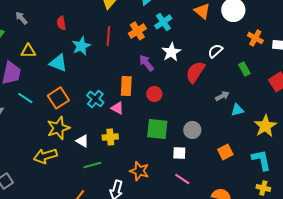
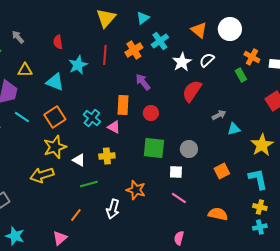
white semicircle: (215, 51) -> (207, 60), moved
white star: (171, 52) -> (182, 62), moved
green rectangle: (244, 69) -> (241, 75), moved

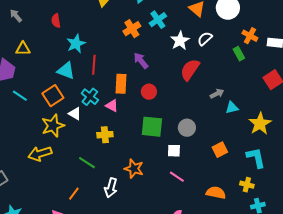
red line: (105, 55) -> (94, 65), moved
cyan triangle: (55, 82) -> (66, 71), moved
white triangle: (79, 160) -> (75, 114), moved
green line: (89, 184) -> (87, 163), turned 48
yellow cross: (260, 207) -> (247, 185), moved

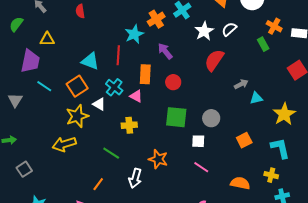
cyan star: (76, 44) -> (134, 34), moved

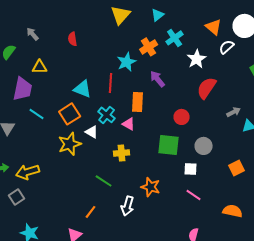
white semicircle: (229, 29) -> (227, 47), moved
red circle: (173, 82) -> (182, 117), moved
yellow arrow: (64, 144) -> (28, 172), moved

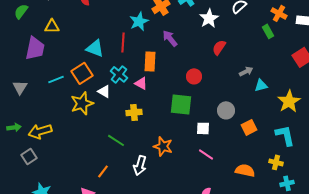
red semicircle: (207, 88) -> (219, 47), size x0.7
cyan line: (37, 114) -> (56, 79), moved, turned -56
gray circle: (204, 146) -> (226, 110), moved

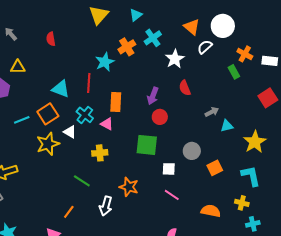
purple arrow: (170, 38) -> (153, 96), moved, turned -120
red semicircle: (219, 47) -> (185, 88), turned -56

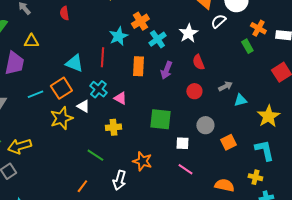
cyan cross: (153, 38) -> (157, 39), moved
orange rectangle: (116, 102) -> (138, 66), moved
red circle: (160, 117) -> (194, 91), moved

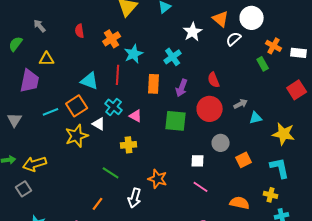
orange cross: (140, 21) -> (112, 39), moved
white star: (188, 33) -> (193, 32), moved
red circle: (194, 91) -> (210, 109), size x1.6
yellow star: (268, 116) -> (284, 134), turned -30
green square: (160, 119) -> (176, 121), moved

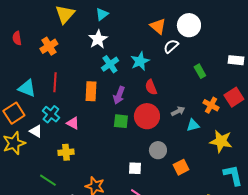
white star: (193, 32) -> (98, 39), moved
orange cross: (274, 46) -> (211, 105), moved
cyan star: (134, 54) -> (140, 61), moved
green square: (176, 121) -> (121, 121), moved, size x0.7
cyan L-shape: (280, 168) -> (233, 175), moved

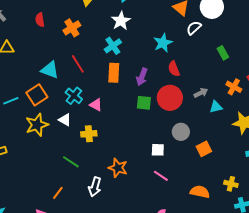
cyan cross: (110, 64) -> (113, 46), moved
red line: (55, 82) -> (78, 64), turned -36
white triangle: (36, 131) -> (65, 120), moved

